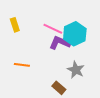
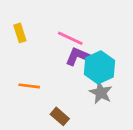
cyan hexagon: (75, 34) -> (99, 67), moved
brown rectangle: (59, 88) -> (60, 116), moved

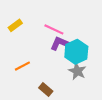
yellow rectangle: (20, 33) -> (15, 25), turned 72
orange line: (29, 86) -> (22, 66), turned -35

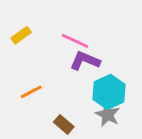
cyan hexagon: (76, 52) -> (109, 92), moved
gray star: (77, 71) -> (108, 114), moved

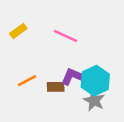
purple L-shape: (85, 61) -> (74, 77), moved
brown rectangle: (64, 124) -> (56, 87), moved, turned -42

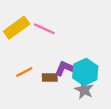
yellow rectangle: (18, 31) -> (17, 28), size x1.6
pink line: (66, 36) -> (44, 29), moved

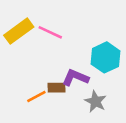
orange line: (24, 72) -> (36, 96), moved
cyan hexagon: (85, 72) -> (106, 57), moved

